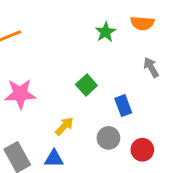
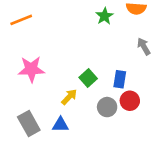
green square: (86, 85) -> (88, 78), moved
blue rectangle: (123, 106) -> (120, 79), turned 30
red circle: (142, 150) -> (130, 101), moved

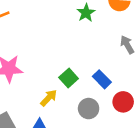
blue rectangle: (120, 79) -> (102, 79), turned -54
red circle: (130, 101) -> (123, 102), moved

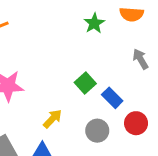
green square: (69, 78) -> (85, 83), moved

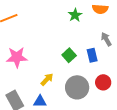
blue rectangle: (112, 98) -> (92, 55), moved, turned 32
gray circle: (97, 131) -> (77, 87), size x1.5

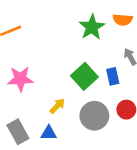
green star: (75, 15) -> (92, 27), size x1.5
green square: (69, 55) -> (84, 76), size x1.5

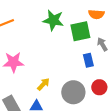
green star: (92, 27) -> (53, 20), moved, turned -30
green square: (84, 76) -> (80, 31), moved, turned 30

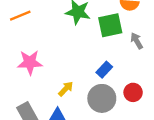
blue rectangle: (88, 60) -> (104, 70), moved, turned 56

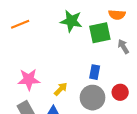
pink star: (30, 62) -> (29, 79), moved
blue rectangle: (104, 70) -> (95, 72), turned -32

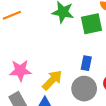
yellow arrow: (61, 89) -> (52, 80), size x1.5

